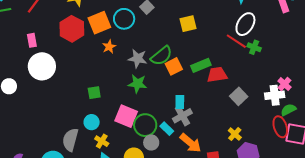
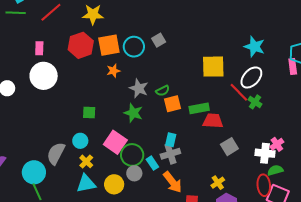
yellow square: (188, 24) -> (213, 67), moved, size x1.4
green semicircle: (161, 56) -> (163, 91), size x0.6

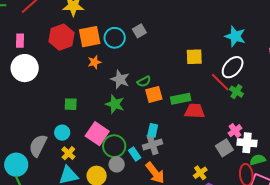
yellow square: (213, 67) -> (194, 57), size x0.7
pink cross: (277, 144) -> (235, 131), moved
gray square: (229, 147) -> (224, 148), moved

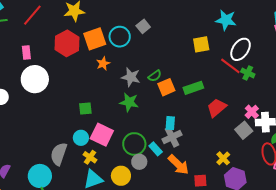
cyan star: (235, 36) -> (226, 20), moved
red trapezoid: (195, 111) -> (217, 108), moved, turned -35
pink square: (97, 134) -> (102, 135), moved

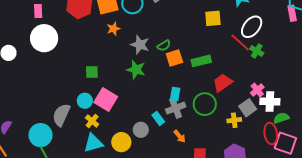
green circle: (134, 144) -> (205, 104), moved
yellow cross: (223, 158) -> (234, 120), moved, turned 32
orange arrow: (178, 165) -> (180, 136), size x0.6

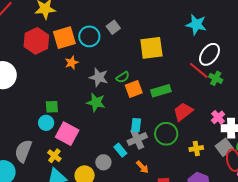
yellow square: (213, 18) -> (151, 48), moved, size x1.4
cyan circle: (85, 101) -> (46, 123), moved
gray square: (248, 108) -> (224, 147), moved

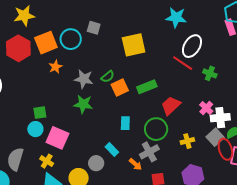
gray square: (113, 27) -> (94, 28), turned -32
green cross: (216, 78) -> (210, 73), moved
gray cross: (137, 139) -> (149, 152), moved

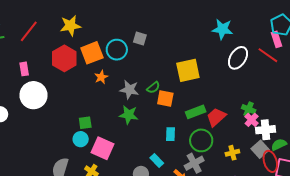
yellow square: (134, 45) -> (188, 70), moved
red line: (183, 63) -> (268, 55), moved
green cross: (210, 73) -> (249, 109), moved
orange square: (120, 87) -> (165, 98), turned 36
green rectangle: (147, 87) -> (196, 112), moved

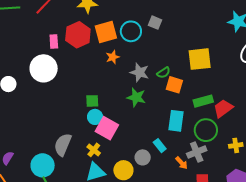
pink rectangle: (24, 69) -> (54, 42), moved
cyan rectangle: (171, 134) -> (176, 121), size x1.5
cyan circle: (81, 139) -> (95, 117), moved

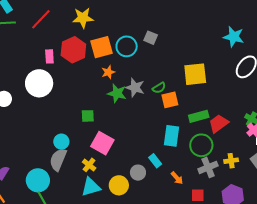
orange square: (174, 85) -> (170, 100), turned -30
green star: (136, 97) -> (117, 93), moved
cyan circle: (95, 117) -> (61, 142), moved
gray cross: (197, 152) -> (208, 167), moved

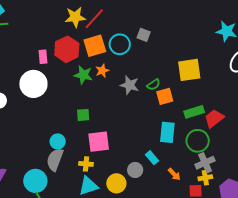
red line: (41, 19) -> (94, 19), moved
green star: (117, 93) -> (83, 75), moved
pink square: (102, 143) -> (99, 142), turned -35
yellow cross: (231, 161) -> (205, 178), moved
yellow cross: (89, 165) -> (86, 164), turned -32

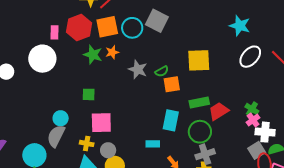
gray square: (144, 35) -> (157, 21), size x1.6
cyan rectangle: (152, 158) -> (153, 144), turned -56
gray circle: (135, 170) -> (108, 150), moved

